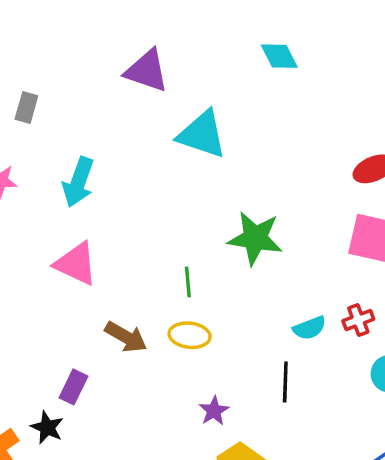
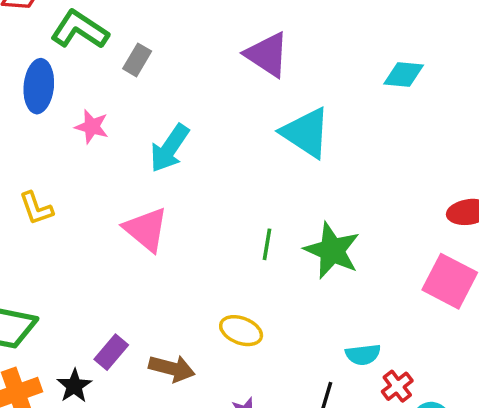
cyan diamond: (279, 56) -> (404, 74), turned -72
green line: (188, 282) -> (267, 244), moved
red cross: (358, 320) -> (397, 386), moved, turned -32
brown arrow: (126, 337) -> (172, 368), moved, turned -30

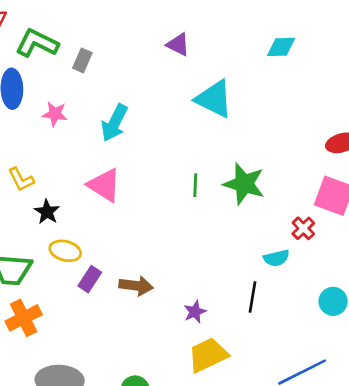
purple triangle: (267, 54) -> (178, 45), size x0.7
yellow ellipse: (241, 331) -> (65, 251), moved
black star: (74, 386) -> (47, 212), moved
red cross: (397, 386) -> (303, 228), moved

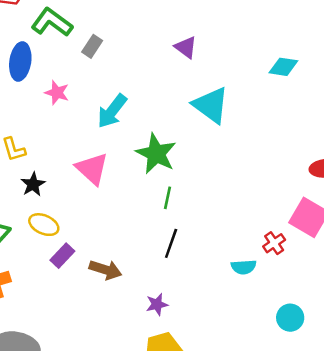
green star: (244, 184) -> (156, 154), moved
green line: (195, 185) -> (168, 198), moved
black line: (252, 297) -> (171, 243), moved

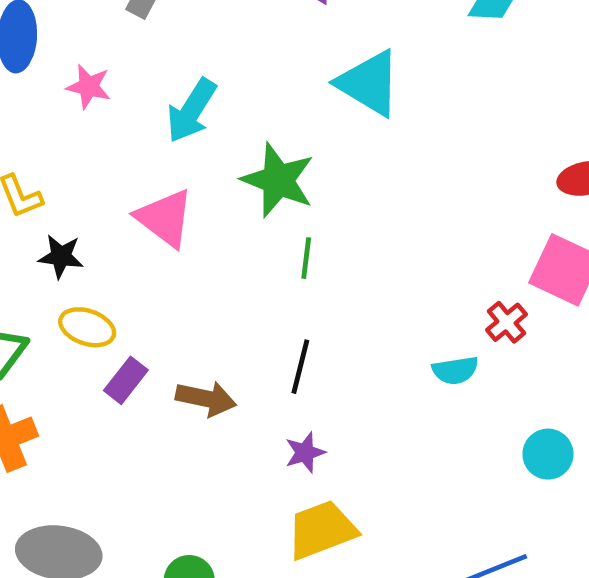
black star: (33, 184) -> (61, 256), turned -30
black line: (171, 243) -> (300, 367), moved

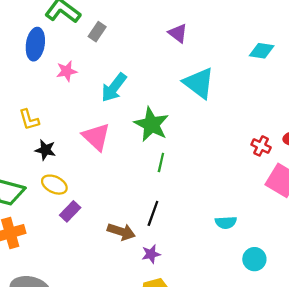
pink star: (89, 87) -> (67, 71), turned -30
red cross: (506, 322) -> (261, 146), moved, turned -30
brown arrow: (206, 399) -> (121, 232), moved
cyan circle: (548, 454) -> (254, 259), moved

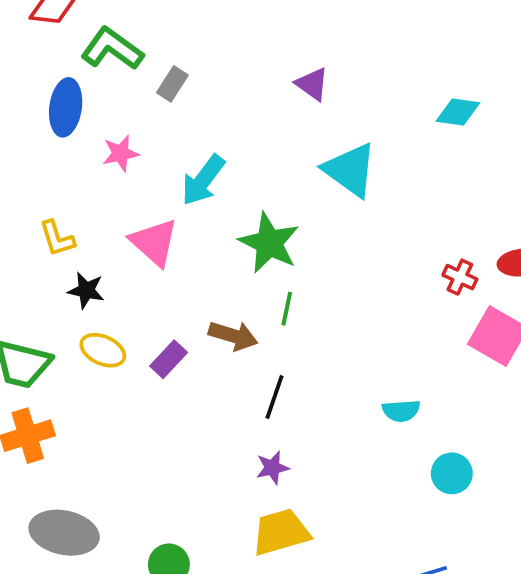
pink triangle: (96, 137) -> (154, 242), moved
purple rectangle: (70, 211) -> (169, 359), moved
brown arrow: (121, 232) -> (233, 336), moved

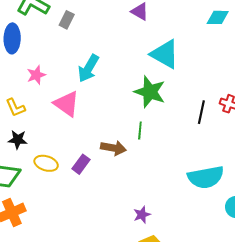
pink star: (121, 153) -> (36, 75), moved
green star: (269, 243) -> (150, 92), moved
black star: (86, 290) -> (18, 140), moved
black line: (275, 397) -> (201, 112), moved
cyan semicircle: (401, 411) -> (206, 177), size x1.8

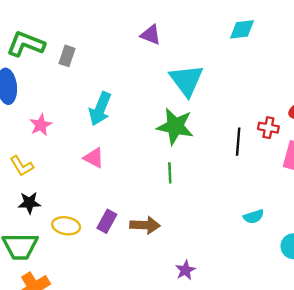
cyan triangle: (165, 54) -> (186, 80), turned 32
pink triangle: (67, 104) -> (94, 158), moved, size x0.7
brown arrow: (113, 148) -> (145, 225), moved
cyan semicircle: (206, 177) -> (254, 217), size x0.5

